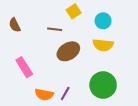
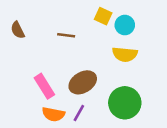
yellow square: (74, 11) -> (103, 16), moved, turned -32
brown ellipse: (68, 51) -> (83, 82), moved
pink rectangle: (24, 67) -> (44, 86), moved

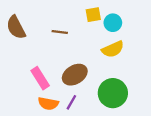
yellow square: (103, 16) -> (93, 15), turned -35
brown semicircle: (18, 30) -> (16, 27), size x1.5
yellow semicircle: (125, 54) -> (113, 49), turned -30

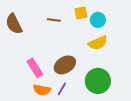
brown line: (60, 32) -> (54, 20), moved

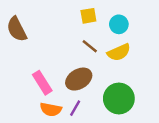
yellow square: (81, 13) -> (88, 16), moved
brown line: (54, 20) -> (90, 46), moved, turned 32

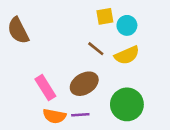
yellow square: (88, 16) -> (105, 16), moved
purple line: (75, 108) -> (80, 115), turned 56

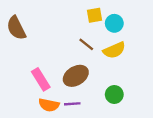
green circle: (127, 104) -> (114, 94), size x0.6

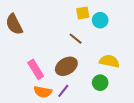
yellow semicircle: (114, 50) -> (109, 61), moved, turned -144
purple line: (72, 104) -> (63, 91), turned -48

